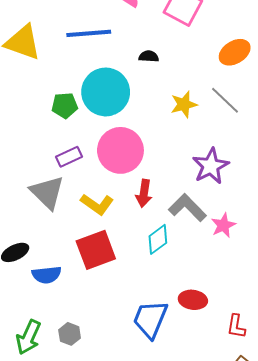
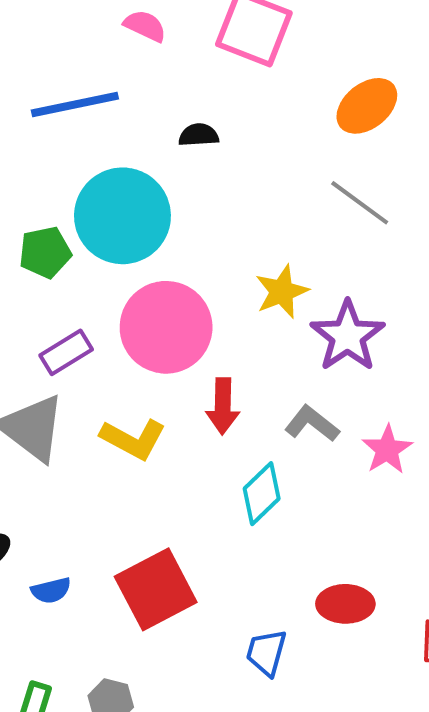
yellow star: (184, 104) -> (282, 292), moved
gray L-shape: (187, 208) -> (312, 424), size x0.7
red square: (96, 250) -> (156, 589), moved
blue semicircle: (47, 275) -> (51, 590), size x0.7
blue trapezoid: (150, 319) -> (266, 653), size x0.6

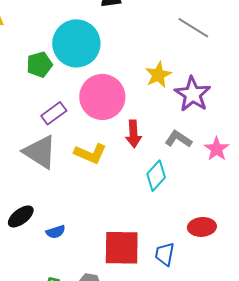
red square: (156, 589) -> (122, 248), moved, turned 33

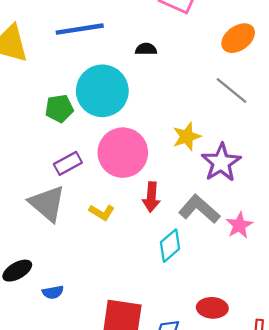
gray L-shape: (178, 139) -> (199, 209), size x1.4
yellow L-shape: (90, 154) -> (102, 212), size x0.7

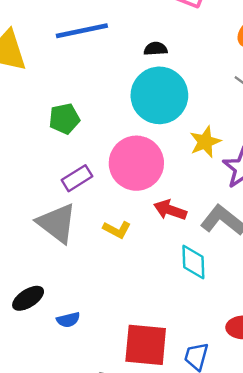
cyan circle: (102, 91) -> (159, 95), moved
red arrow: (151, 197) -> (170, 210), turned 108
cyan diamond: (170, 246) -> (193, 262), turned -48

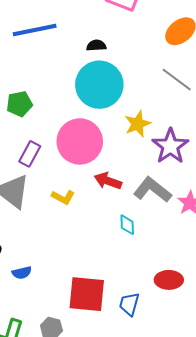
purple rectangle: (77, 178) -> (30, 154), turned -30
cyan diamond: (193, 262) -> (127, 225), size x0.7

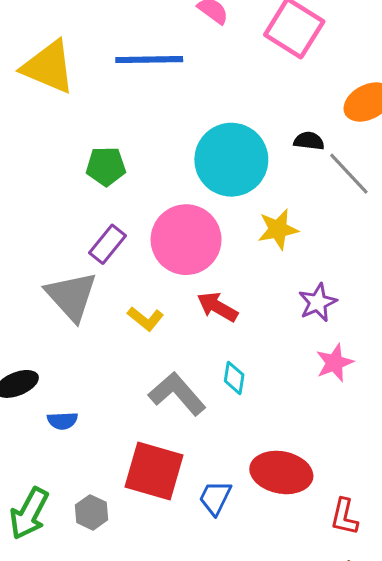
black semicircle: (96, 46) -> (309, 141), moved
purple star: (170, 146) -> (318, 302), moved, size x0.7
gray L-shape: (152, 190) -> (177, 394), moved
red ellipse: (169, 280) -> (281, 472), size x1.4

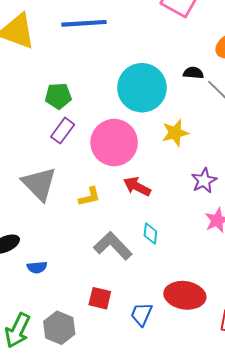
purple rectangle: (108, 244) -> (63, 131), moved
yellow L-shape: (145, 319) -> (89, 197), turned -50
red square: (154, 471) -> (100, 298), size x0.6
gray hexagon: (91, 512) -> (59, 328), size x1.4

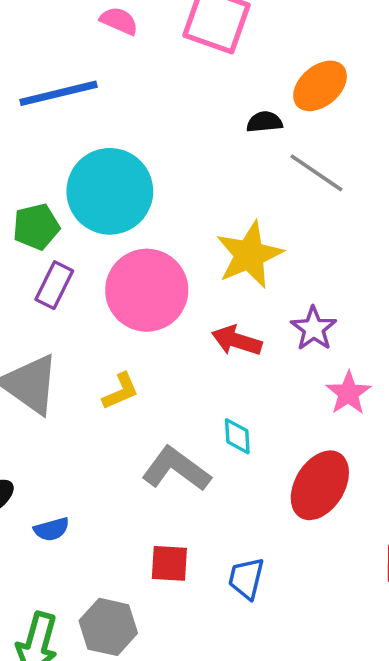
black semicircle: (193, 73) -> (264, 122), moved
cyan circle: (142, 88) -> (110, 191), moved
yellow star: (175, 133) -> (249, 255), size x1.4
red arrow: (137, 186) -> (237, 341), moved
red ellipse: (185, 295) -> (320, 485), moved, turned -57

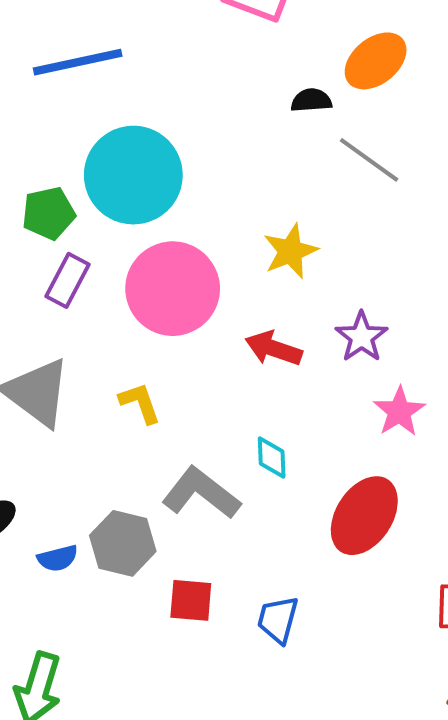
yellow star: (249, 255) -> (290, 251), size x0.7
yellow L-shape: (121, 391) -> (140, 403), turned -87
gray hexagon: (108, 627) -> (123, 543), moved

